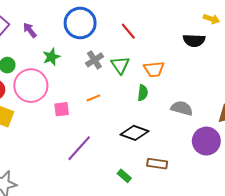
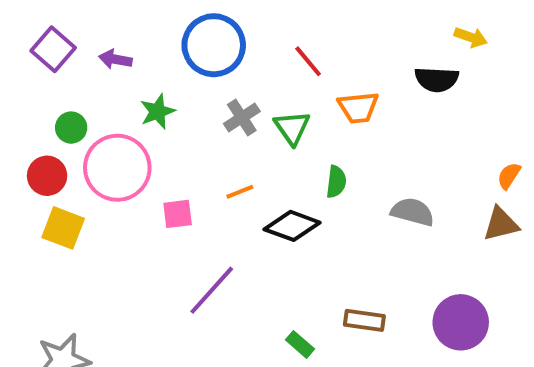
purple arrow: (30, 30) -> (115, 59), turned -42
orange trapezoid: (154, 69) -> (358, 107), moved
black diamond: (134, 133) -> (292, 226), moved
purple circle: (206, 141) -> (461, 322), moved

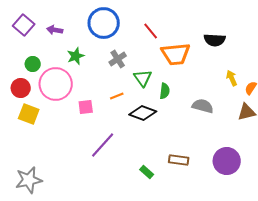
yellow arrow: (471, 37) -> (232, 78), moved, turned -133
orange trapezoid: (358, 107) -> (176, 54), size x1.4
green triangle: (292, 128) -> (143, 78), moved

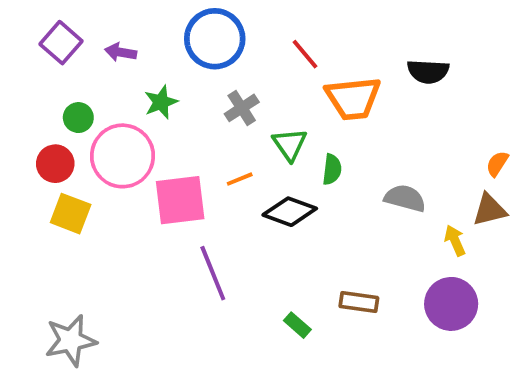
yellow arrow: (232, 78) -> (455, 241), moved
pink square: (86, 107) -> (180, 200), size x1.8
purple line: (103, 145) -> (213, 273), turned -64

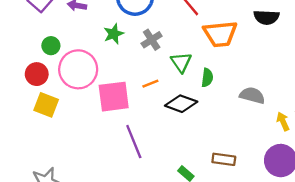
green star: (161, 102) -> (114, 34), moved

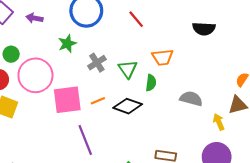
orange trapezoid: (220, 34) -> (163, 57), moved, size x0.7
gray cross: (152, 40) -> (97, 63), moved
orange line: (150, 84) -> (98, 101), moved

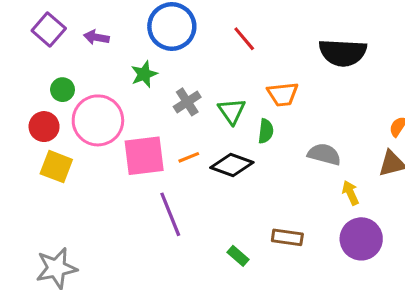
black semicircle: (204, 29) -> (343, 53), size x1.4
yellow arrow: (219, 122) -> (350, 193), moved

